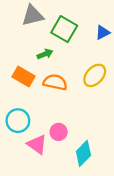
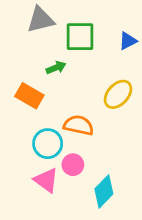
green square: (64, 29) -> (80, 37), turned -30
orange semicircle: (55, 82) -> (79, 125), moved
cyan circle: (18, 121) -> (48, 144), moved

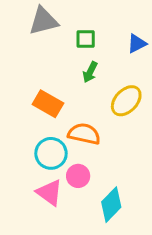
green square: (80, 37) -> (86, 39), size x0.6
green arrow: (56, 68) -> (90, 72), moved, turned 138
orange rectangle: (29, 96) -> (48, 104), moved

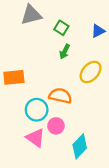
green square: (86, 39) -> (61, 28), turned 32
orange rectangle: (48, 104) -> (14, 77), moved, turned -36

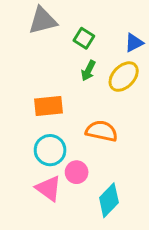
yellow ellipse: (90, 72) -> (124, 77), moved
orange rectangle: (14, 77) -> (49, 106), moved
orange semicircle: (60, 96) -> (102, 131), moved

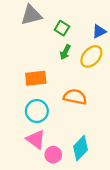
pink circle: (77, 172) -> (53, 155), moved

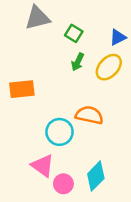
orange rectangle: (36, 78) -> (22, 89), moved
cyan circle: (37, 111) -> (60, 132), moved

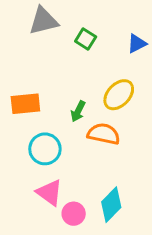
green arrow: (78, 62) -> (78, 111), moved
yellow ellipse: (109, 67) -> (119, 95), moved
cyan circle: (60, 132) -> (45, 149), moved

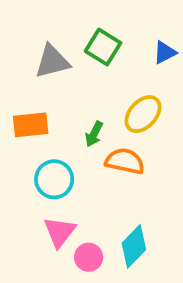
gray triangle: (43, 21) -> (52, 61), moved
green square: (86, 39) -> (103, 47), size x1.4
pink triangle: (49, 193) -> (60, 232), turned 32

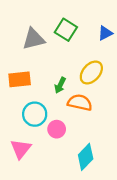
pink triangle: (60, 232) -> (21, 149), moved
pink circle: (89, 257) -> (57, 129), moved

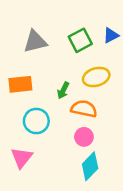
green square: (66, 30) -> (80, 40), moved, turned 30
yellow ellipse: (91, 72) -> (96, 77), turned 30
pink circle: (57, 129) -> (84, 137), moved

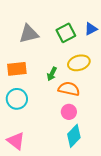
cyan circle: (36, 121) -> (17, 99), moved
pink triangle: (22, 158) -> (16, 141), moved, turned -30

